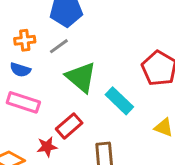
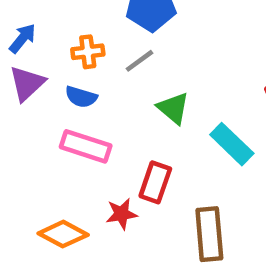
green triangle: (81, 77) -> (173, 108), size x0.7
red rectangle: (69, 126) -> (155, 182), turned -30

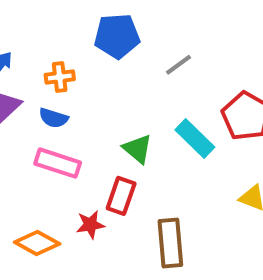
gray line: (140, 61) -> (178, 65), moved
green triangle: (173, 108) -> (138, 149), moved
cyan rectangle: (232, 144) -> (195, 139), moved

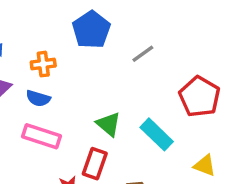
blue pentagon: (117, 36) -> (91, 30), turned -30
cyan rectangle: (195, 139) -> (157, 134), moved

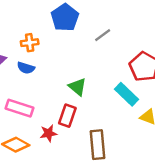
cyan rectangle: (157, 134) -> (127, 94), moved
pink rectangle: (42, 136) -> (20, 108), moved

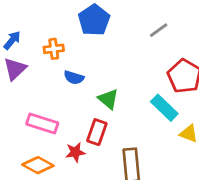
gray line: (103, 35) -> (159, 30), moved
blue semicircle: (26, 68) -> (74, 78), moved

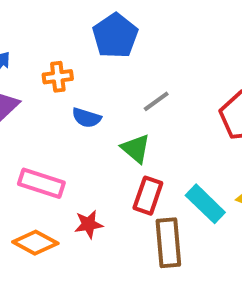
gray line: (159, 30) -> (156, 101), moved
cyan rectangle: (164, 108) -> (205, 204), moved
red rectangle: (97, 132) -> (148, 196), moved

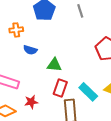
gray line: (156, 101) -> (80, 11), moved, turned -72
green triangle: (136, 148) -> (54, 65), turned -35

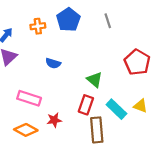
orange cross: (16, 30) -> (38, 26), moved
green triangle: (54, 65) -> (95, 80), moved, turned 35

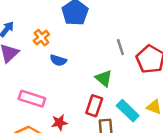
gray line: (108, 21) -> (120, 47), moved
orange cross: (38, 26) -> (41, 38), moved, turned -32

